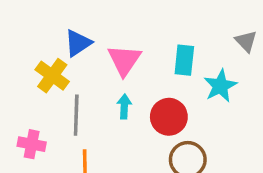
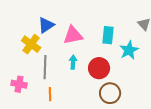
pink triangle: (124, 60) -> (73, 35), turned 45

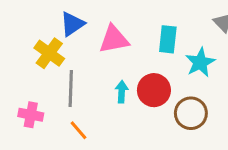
cyan arrow: (73, 62) -> (122, 92), moved
brown circle: (110, 93) -> (191, 113), moved
orange line: (50, 94) -> (79, 130), turned -40

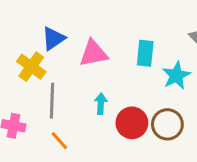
red circle: (154, 90) -> (132, 123), moved

